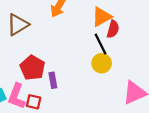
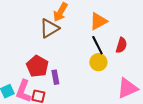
brown triangle: (18, 25) -> (49, 28), moved
red semicircle: (113, 29) -> (121, 45), moved

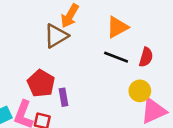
black line: (97, 45) -> (116, 57), turned -42
yellow circle: (98, 62) -> (140, 91), moved

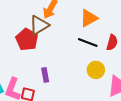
red pentagon: (41, 83) -> (27, 39), moved
yellow circle: (140, 91) -> (96, 70), moved

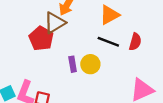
yellow circle: (96, 70) -> (90, 64), moved
purple rectangle: (45, 75) -> (73, 64), moved

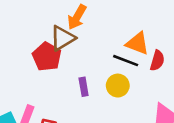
orange triangle: (109, 15) -> (137, 43), moved, turned 50
yellow circle: (90, 64) -> (118, 86), moved

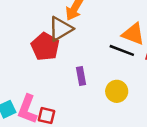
yellow circle: (118, 86) -> (117, 91), moved

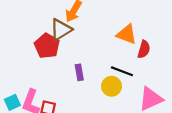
black line: (122, 50) -> (122, 71), moved

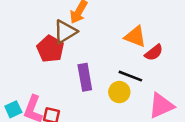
red semicircle: (144, 49) -> (154, 53), turned 36
purple rectangle: (79, 72) -> (85, 77), size x1.5

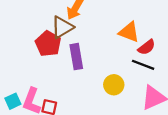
black line: (130, 76) -> (143, 65), moved
purple rectangle: (85, 77) -> (76, 57), moved

